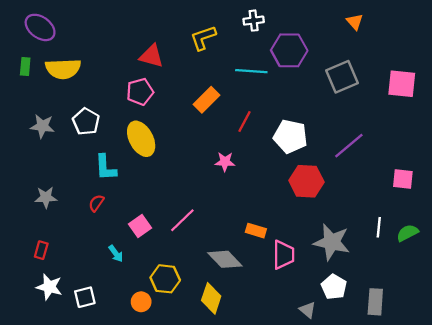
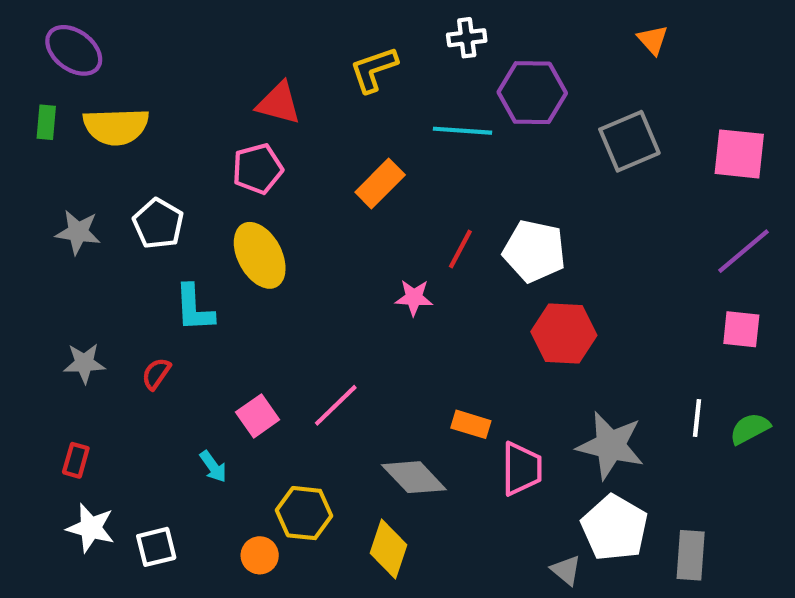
red line: (244, 122) -> (460, 249), moved
purple line: (349, 146) -> (743, 251), moved
red semicircle: (96, 203) -> (156, 374), moved
white pentagon: (334, 287) -> (615, 528), size x1.4

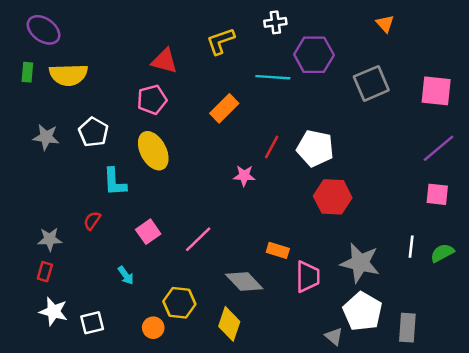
gray star: (84, 363) -> (50, 239), moved
pink square: (258, 416) -> (148, 232), moved

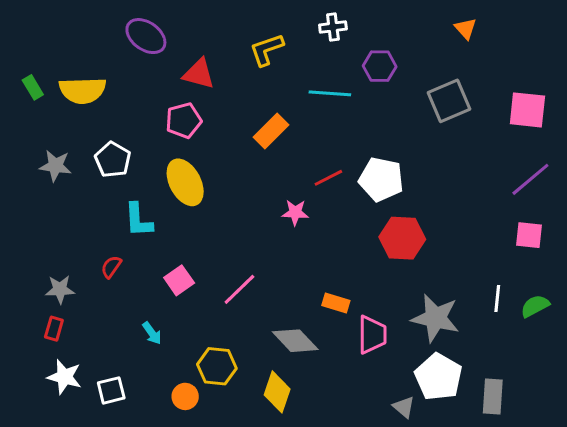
purple ellipse: (44, 30) -> (146, 36), moved
purple hexagon: (314, 55) -> (380, 66), size x0.7
green rectangle: (27, 72) -> (33, 87), turned -36
red line: (272, 147) -> (328, 178), turned 35

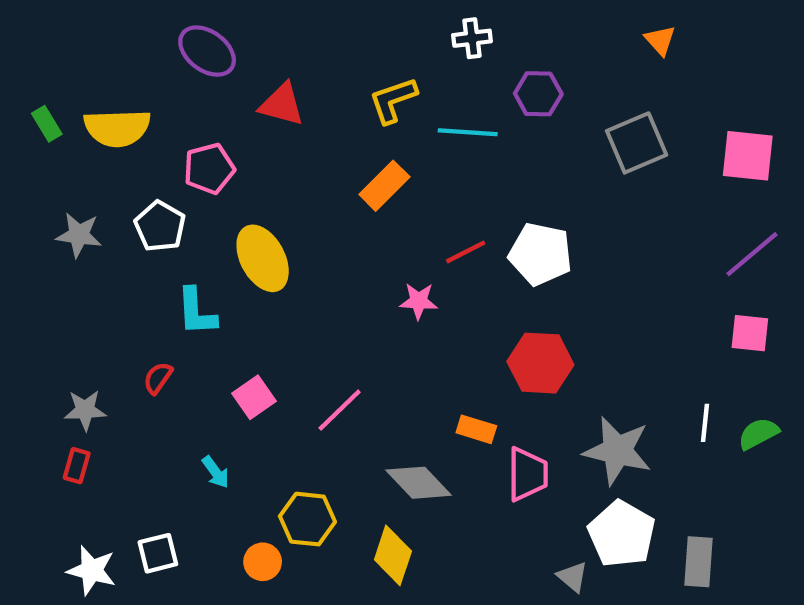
yellow L-shape: (267, 50) -> (393, 100), moved
pink pentagon: (184, 121) -> (209, 169), moved
red hexagon: (402, 238) -> (540, 363), moved
white star: (64, 377) -> (92, 570), moved

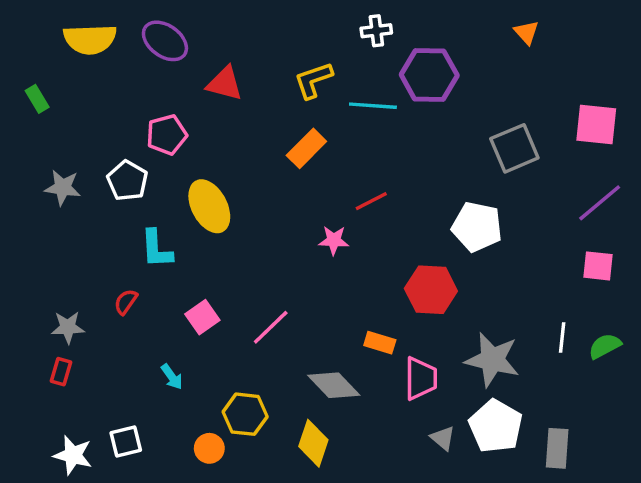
purple hexagon: (538, 94) -> (429, 75), size x1.5
yellow semicircle: (117, 128) -> (90, 39), moved
gray square: (637, 143) -> (514, 148), moved
white pentagon: (540, 254) -> (477, 227), moved
gray triangle: (572, 577) -> (443, 438), moved

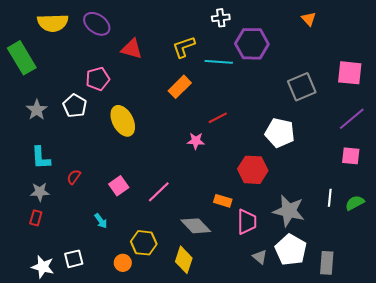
green rectangle: (37, 99) -> (22, 58), size x2.0
gray star: (63, 188) -> (37, 110), turned 30
cyan L-shape: (156, 249) -> (41, 158), moved

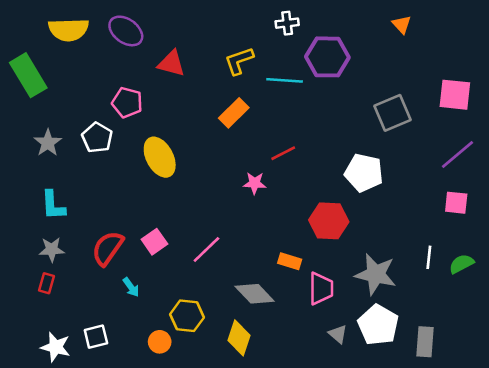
pink pentagon: (98, 79) -> (127, 102), turned 30
red semicircle: (74, 177) -> (108, 248), moved, size x1.8

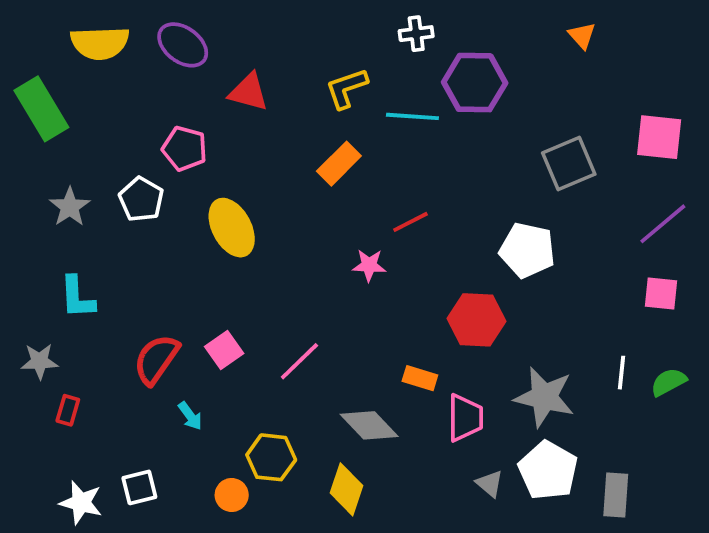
gray star: (52, 249) -> (40, 361), moved

